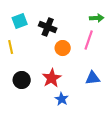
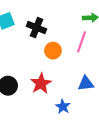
blue star: (62, 99) -> (63, 107), moved

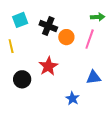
orange circle: (53, 51) -> (66, 37), moved
red star: (41, 83) -> (48, 66), moved

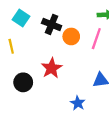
cyan square: (20, 20) -> (21, 18), turned -35

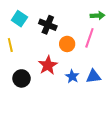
orange circle: (71, 36) -> (67, 44), moved
blue star: (78, 103) -> (72, 76), moved

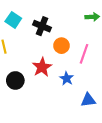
pink line: (89, 38) -> (84, 54), moved
blue triangle: (93, 76) -> (88, 100), moved

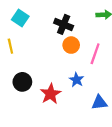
black cross: (42, 26) -> (64, 24), moved
red star: (42, 67) -> (51, 94), moved

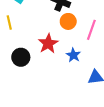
red star: (51, 94) -> (48, 44), moved

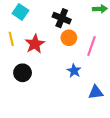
red star: (48, 44) -> (35, 44), moved

